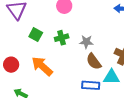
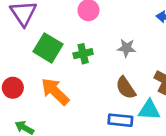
green square: (36, 35) -> (48, 48), size x1.5
gray star: (86, 42) -> (127, 48), moved

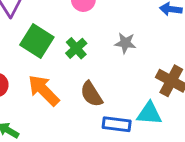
green cross: (83, 54) -> (76, 48), turned -30
brown semicircle: (126, 88) -> (91, 94), moved

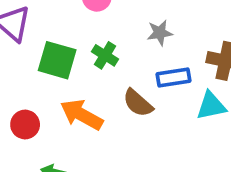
blue rectangle: (117, 124) -> (173, 77), moved

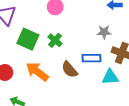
gray star: (160, 33) -> (104, 32), moved

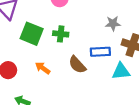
green cross: (55, 40) -> (61, 34), turned -32
orange arrow: (37, 72) -> (43, 68), size x0.6

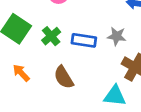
green cross: (61, 34) -> (51, 36), turned 32
blue rectangle: (100, 52) -> (84, 40), moved

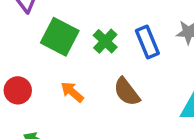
blue rectangle: (84, 40) -> (147, 42), turned 65

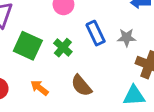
blue rectangle: (147, 42) -> (96, 33), moved

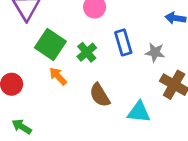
orange arrow: (39, 88) -> (58, 76), moved
cyan triangle: (134, 96) -> (139, 112), moved

